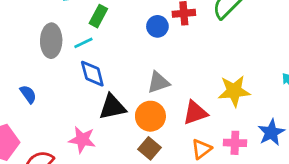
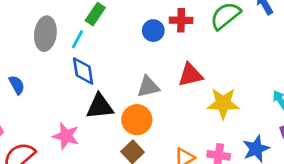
cyan line: (83, 43) -> (77, 39), turned -42
red triangle: (195, 113) -> (190, 75), moved

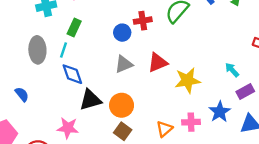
gray triangle: (148, 87) -> (124, 64), moved

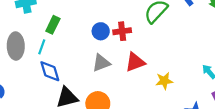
red cross: (143, 21) -> (122, 31), moved
yellow star: (188, 80) -> (164, 81), size x0.7

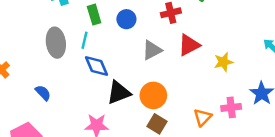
green rectangle: (53, 25) -> (94, 15), turned -36
blue circle: (101, 31) -> (126, 19), moved

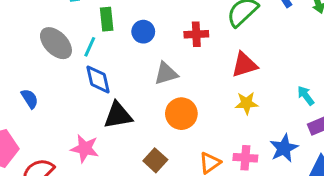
gray ellipse: (56, 43) -> (56, 43), turned -48
red triangle: (189, 45) -> (244, 65), moved
orange circle: (153, 95) -> (181, 114), moved

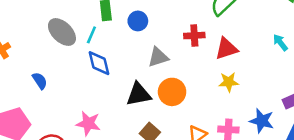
red cross: (196, 34) -> (194, 36), moved
cyan arrow: (306, 96) -> (280, 43), moved
black triangle: (118, 115) -> (139, 94), moved
blue star: (284, 148) -> (262, 121), turned -30

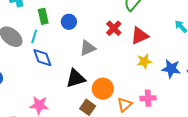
red cross: (194, 36) -> (114, 28), turned -35
orange circle: (172, 92) -> (103, 89), moved
blue star: (262, 121) -> (171, 69), moved

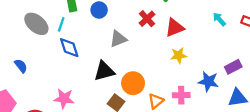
blue star: (171, 69) -> (208, 81), moved

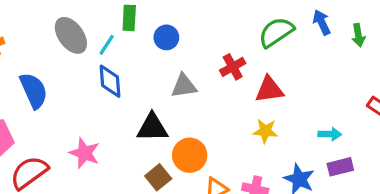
cyan arrow: (219, 19) -> (330, 134), moved, turned 120
blue semicircle: (21, 66) -> (34, 91), size x1.6

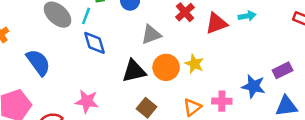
yellow star: (265, 131) -> (194, 64), moved, turned 30
cyan arrow: (330, 134) -> (247, 16), moved
orange circle: (190, 155) -> (166, 67), moved

